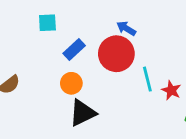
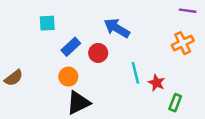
blue arrow: (126, 28) -> (117, 28), size x1.5
red circle: (116, 54) -> (98, 53), moved, size x0.6

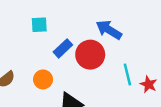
red circle: (98, 53) -> (90, 55), size x1.5
orange circle: (68, 77) -> (43, 79), moved

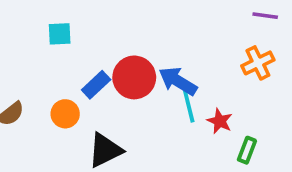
blue arrow: (109, 30) -> (178, 81), moved
blue rectangle: (63, 48) -> (96, 85), moved

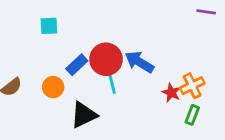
orange cross: (258, 63) -> (192, 86), moved
cyan line: (189, 107) -> (112, 81), moved

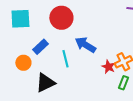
cyan square: (49, 26) -> (20, 19), size x1.5
red circle: (106, 59) -> (61, 18), moved

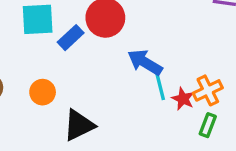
blue rectangle: (40, 47) -> (71, 38), moved
cyan line: (65, 59) -> (160, 86), moved

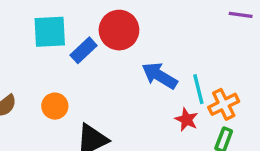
cyan line: (160, 86) -> (198, 89), moved
red star: (183, 99) -> (187, 120), moved

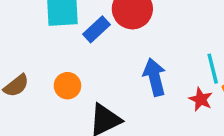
blue arrow: (160, 76) -> (155, 77), moved, turned 45

